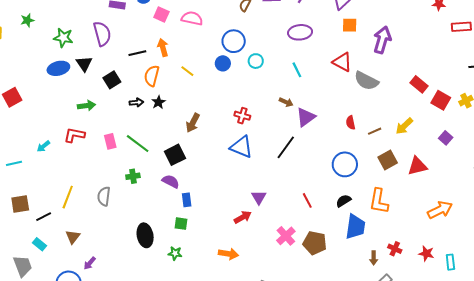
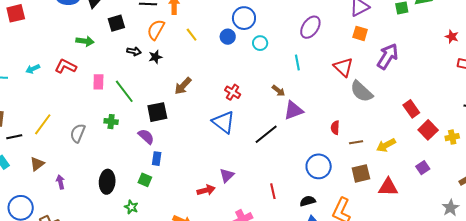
purple ellipse: (300, 32) -> (310, 27), turned -65
purple arrow: (90, 263) -> (60, 182), moved, turned 112

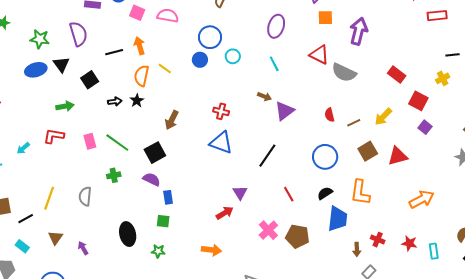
orange semicircle: (156, 30) -> (142, 76), moved
red square: (428, 130) -> (418, 101), moved
black line: (266, 134) -> (267, 156), moved
yellow cross: (452, 137) -> (443, 78), moved

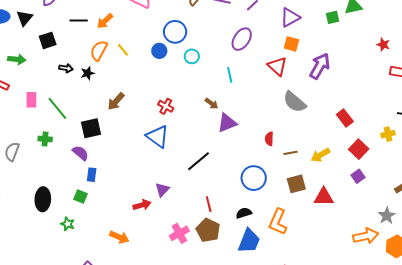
orange arrow: (140, 46) -> (105, 21), turned -132
red triangle: (319, 55) -> (277, 66), moved
orange arrow: (422, 199) -> (366, 236), moved
brown pentagon: (297, 236) -> (208, 230), moved

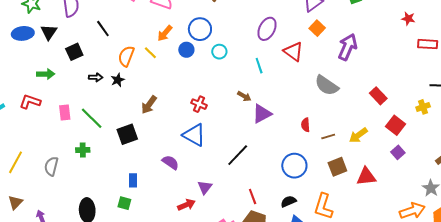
black line: (79, 20) -> (103, 29), turned 60
orange arrow: (105, 21) -> (165, 33), moved
orange square: (291, 44) -> (317, 28), turned 35
red triangle: (277, 66) -> (293, 52), moved
purple semicircle: (80, 153) -> (170, 162), moved

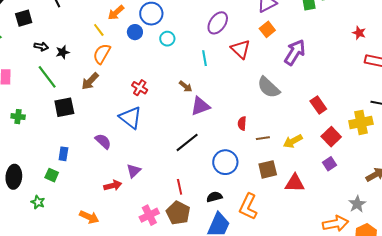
orange semicircle: (126, 56) -> (102, 54), moved
yellow cross: (423, 107) -> (361, 122), size x1.6
green line: (92, 118) -> (47, 77), moved
black line: (238, 155) -> (187, 142), moved

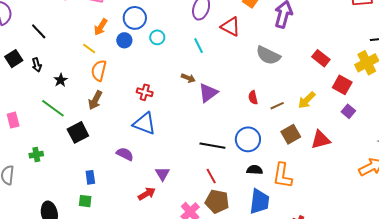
black arrow: (41, 46) -> (37, 65), moved, turned 80
black line: (187, 142) -> (212, 146), moved, turned 65
black semicircle: (214, 197) -> (255, 170), moved, turned 35

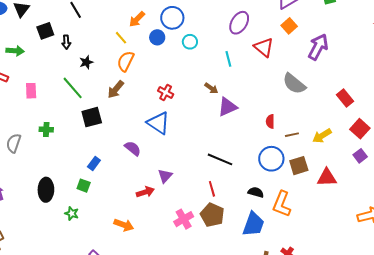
blue circle: (248, 139) -> (271, 159), moved
blue rectangle: (90, 177) -> (94, 164), turned 32

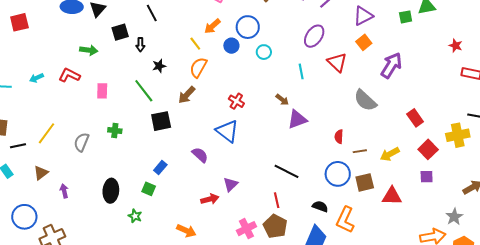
purple square: (360, 156) -> (427, 177), turned 32

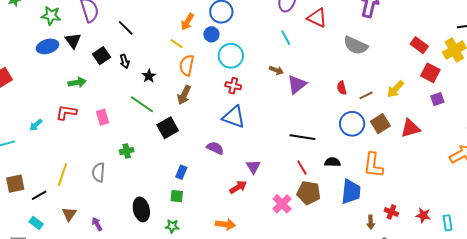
cyan circle: (264, 52) -> (231, 56), moved, size x1.6
red rectangle: (415, 118) -> (419, 45), moved
black semicircle: (320, 206) -> (332, 162), moved

